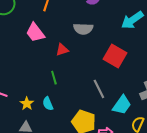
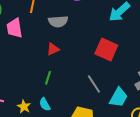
gray semicircle: (83, 29) -> (58, 21), moved
pink trapezoid: (35, 33) -> (15, 28), moved, turned 35
green line: (54, 78) -> (48, 78), turned 40

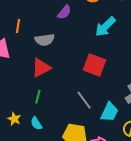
red triangle: (53, 49) -> (41, 68), size x1.5
yellow star: (24, 107) -> (14, 119), moved

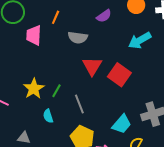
red triangle: (41, 68) -> (92, 66), moved, turned -45
gray line: (84, 100) -> (79, 104), moved
yellow star: (14, 119) -> (34, 89), moved, size x1.5

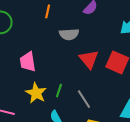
orange line: (56, 17) -> (48, 11), moved
pink trapezoid: (34, 35) -> (28, 62), moved

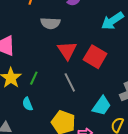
gray line: (84, 99) -> (70, 82), moved

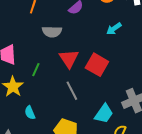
cyan arrow: (112, 21) -> (114, 29), size x0.7
green line: (34, 78) -> (36, 70), moved

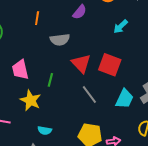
cyan semicircle: (30, 113) -> (45, 130), moved, turned -48
cyan trapezoid: (104, 114) -> (125, 99), moved

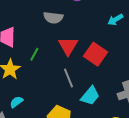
cyan trapezoid: (125, 99) -> (90, 96), moved
cyan semicircle: (45, 130) -> (16, 102), turned 120

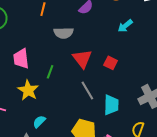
red square: (96, 54) -> (111, 63), size x0.6
cyan trapezoid: (90, 96) -> (111, 105), turned -30

